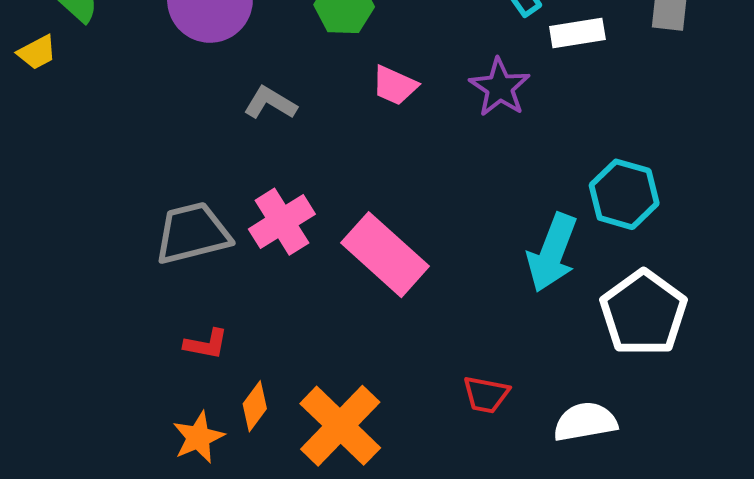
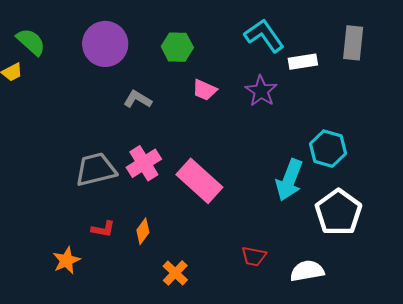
orange diamond: (255, 406) -> (143, 231), moved
orange cross: (340, 426) -> (175, 273), size x0.6
orange star: (198, 437) -> (66, 260), moved

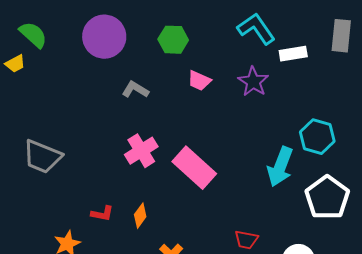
gray trapezoid: (96, 169) -> (42, 157), moved, turned -144

